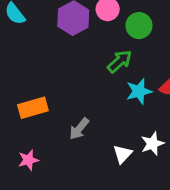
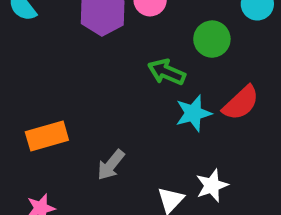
green circle: (139, 26) -> (212, 39), moved
green arrow: (120, 61) -> (167, 72), turned -115

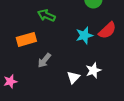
green arrow: (167, 72) -> (46, 15), moved
orange rectangle: (47, 136) -> (26, 39), moved

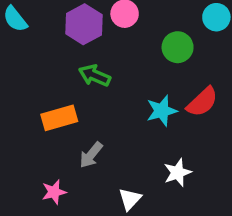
white triangle: (73, 77) -> (130, 199), moved
pink star: (10, 81) -> (54, 192), moved

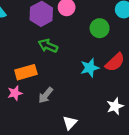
white star: (178, 173) -> (115, 106), moved
pink star: (54, 192) -> (15, 93), moved

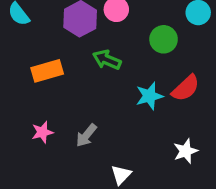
green arrow: (48, 46) -> (107, 60), moved
orange rectangle: (26, 72) -> (47, 71), moved

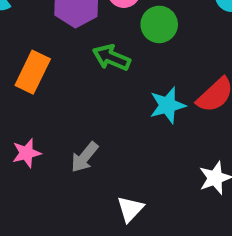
green circle: (164, 39) -> (159, 24), moved
orange rectangle: (47, 71) -> (33, 72), turned -48

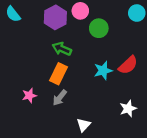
green arrow: (111, 58) -> (62, 49), moved
orange rectangle: (33, 72) -> (59, 74), moved

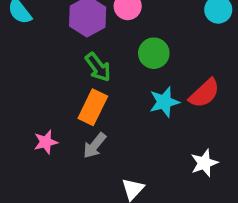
green circle: (99, 28) -> (154, 53), moved
green arrow: (62, 49) -> (98, 67), turned -150

